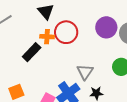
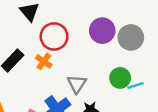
orange cross: (47, 37) -> (44, 61), moved, turned 32

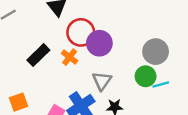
purple circle: (102, 31) -> (99, 43), moved
gray circle: (131, 37) -> (156, 52), moved

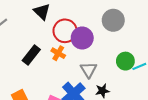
gray circle: (156, 52) -> (113, 20), moved

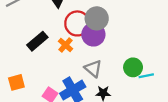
gray circle: (113, 20) -> (97, 18), moved
gray triangle: (89, 70) -> (93, 69), turned -30

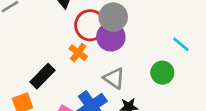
black rectangle: (37, 41) -> (42, 76), moved
cyan line: (146, 76) -> (181, 44), moved, turned 56

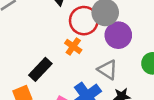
purple circle: (111, 37) -> (118, 35), moved

